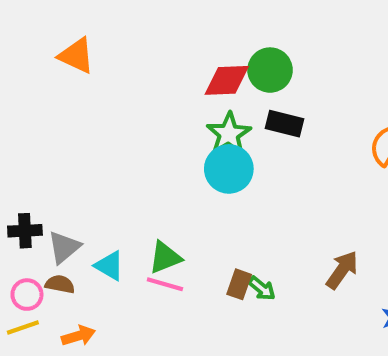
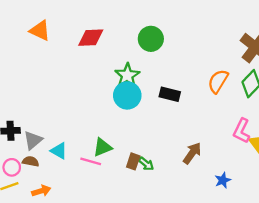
red diamond: (227, 80) -> (91, 38), moved
black rectangle: (284, 124) -> (170, 94), moved
green triangle: (165, 257) -> (102, 147), moved

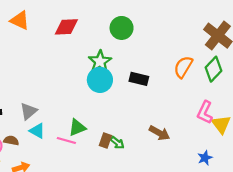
gray triangle: (33, 140) -> (29, 111), moved
brown arrow: (192, 153) -> (159, 133), turned 84
blue star: (223, 180) -> (205, 158), moved

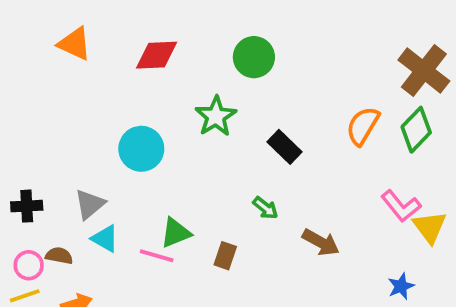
black rectangle: (139, 79) -> (284, 147), turned 30
cyan circle: (100, 80) -> (141, 149), moved
pink L-shape: (205, 112) -> (401, 206), turned -65
green arrow: (117, 143) -> (265, 208), moved

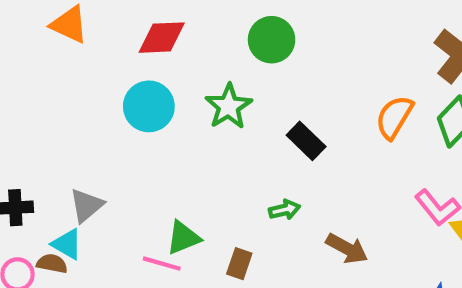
cyan circle: (141, 149) -> (149, 106), moved
green arrow: (265, 208) -> (284, 210), turned -52
cyan triangle: (105, 239) -> (67, 244), moved

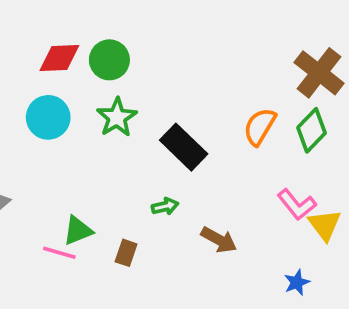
green circle: (272, 40) -> (109, 60), moved
black rectangle: (306, 141) -> (184, 147), size x1.4

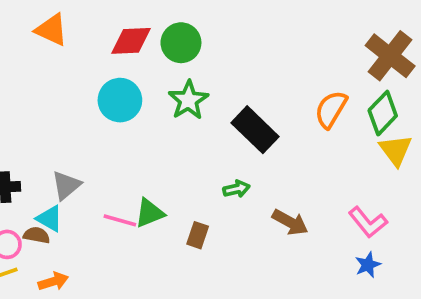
pink L-shape: (297, 205) -> (368, 222), moved
yellow triangle: (325, 225) -> (396, 150), moved
pink line: (59, 253) -> (120, 220), moved

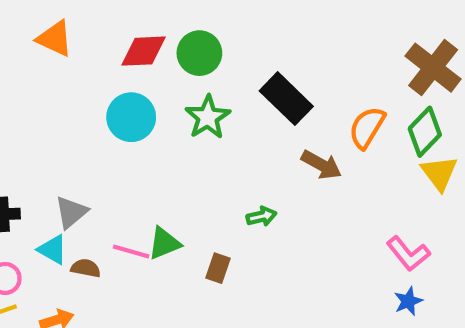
black rectangle: (255, 130) -> (286, 99), moved
brown arrow: (290, 222) -> (321, 165), moved
brown semicircle: (37, 235) -> (86, 268), moved

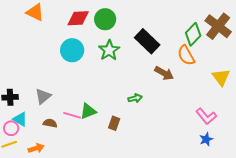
orange semicircle: (367, 128) -> (186, 55), turned -60
green diamond: (425, 132) -> (193, 34), moved
cyan triangle: (53, 250) -> (20, 119), moved

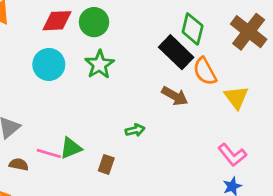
green diamond: (193, 34) -> (193, 29), moved, turned -30
black rectangle: (147, 41) -> (176, 52), moved
yellow triangle: (221, 77) -> (236, 97), moved

